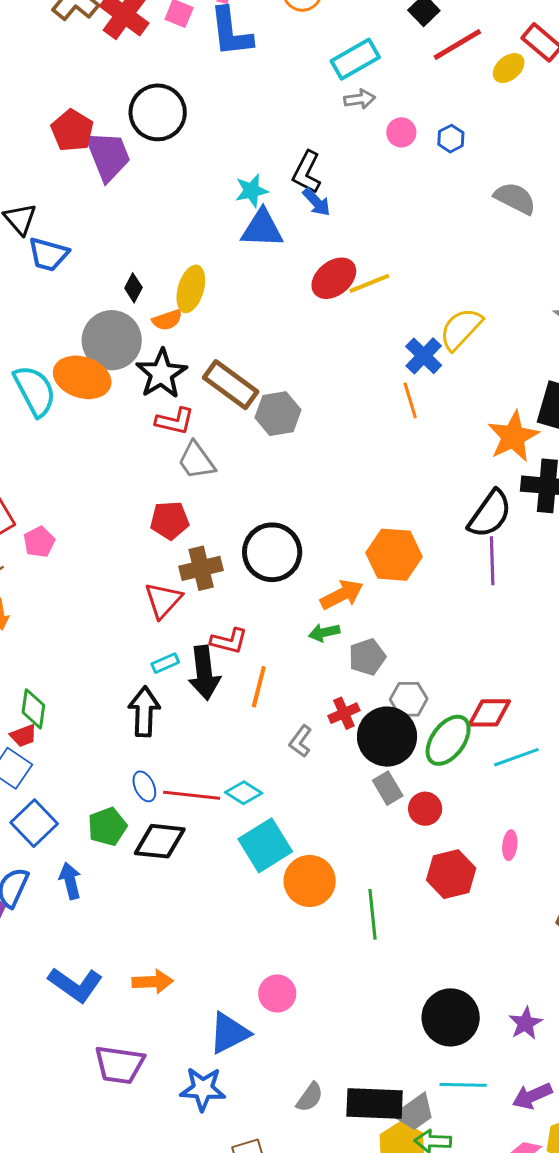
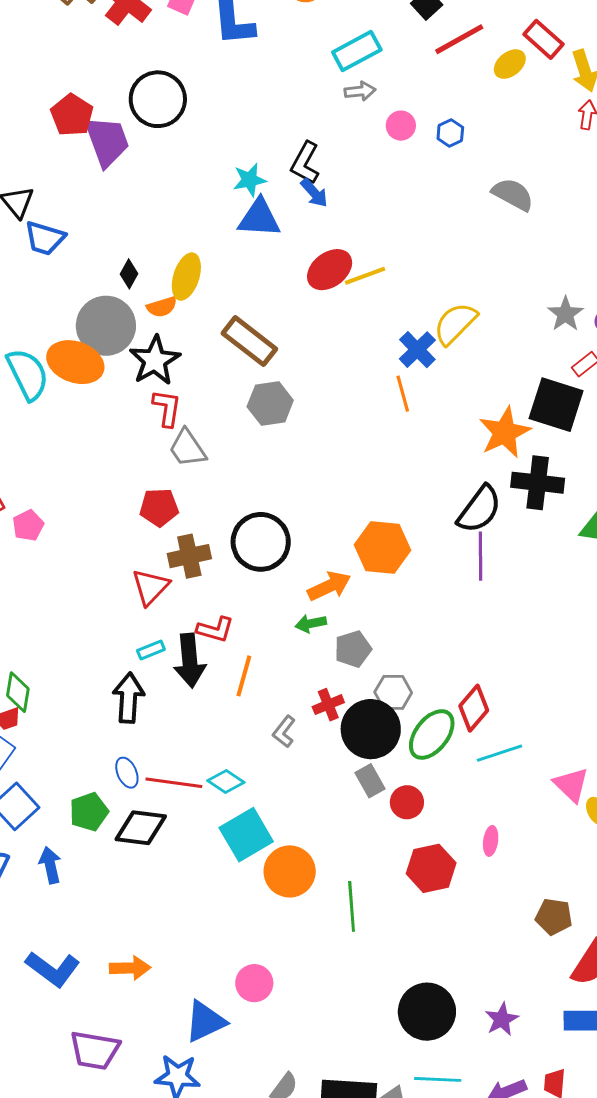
brown rectangle: (231, 385) -> (249, 341), moved
red L-shape: (175, 421) -> (167, 408), turned -96
red diamond: (489, 713) -> (474, 708), turned -51

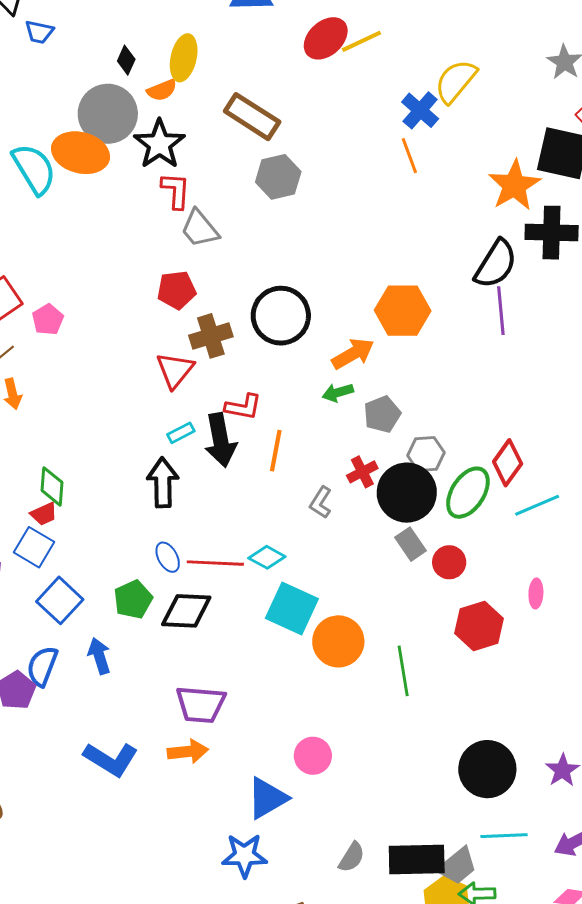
blue trapezoid: (45, 238) -> (39, 32), size x0.7
cyan square: (246, 835) -> (292, 609), turned -30
purple trapezoid: (95, 1050) -> (201, 704), moved

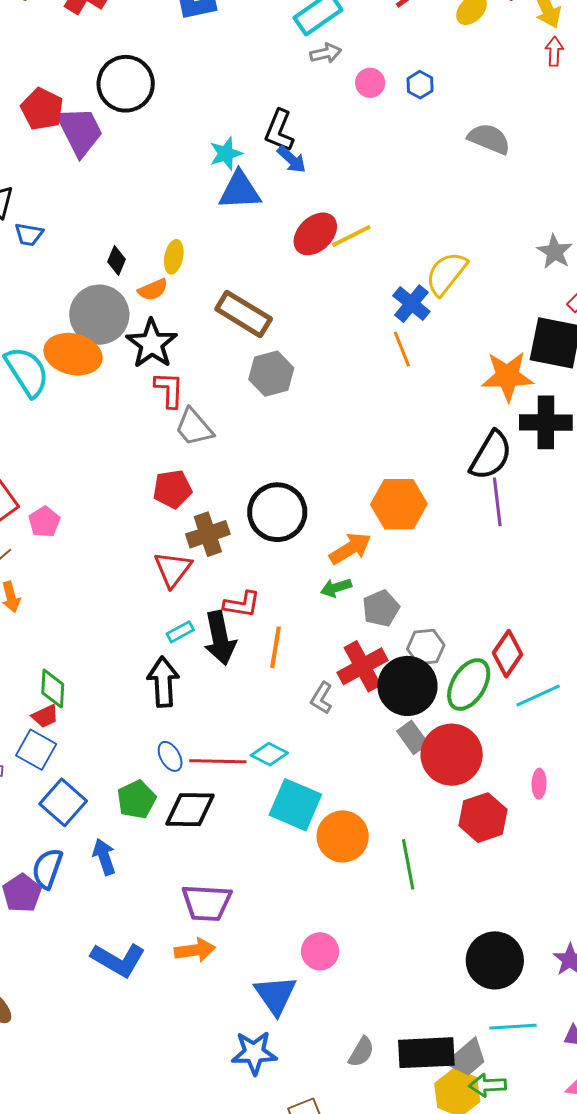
yellow ellipse: (184, 58) -> (174, 257), size x0.7
orange star: (514, 185) -> (507, 376), turned 30
red cross: (362, 472) -> (363, 666), size x1.6
red circle: (449, 562) -> (452, 755), size x1.8
blue triangle: (267, 798) -> (275, 995), turned -33

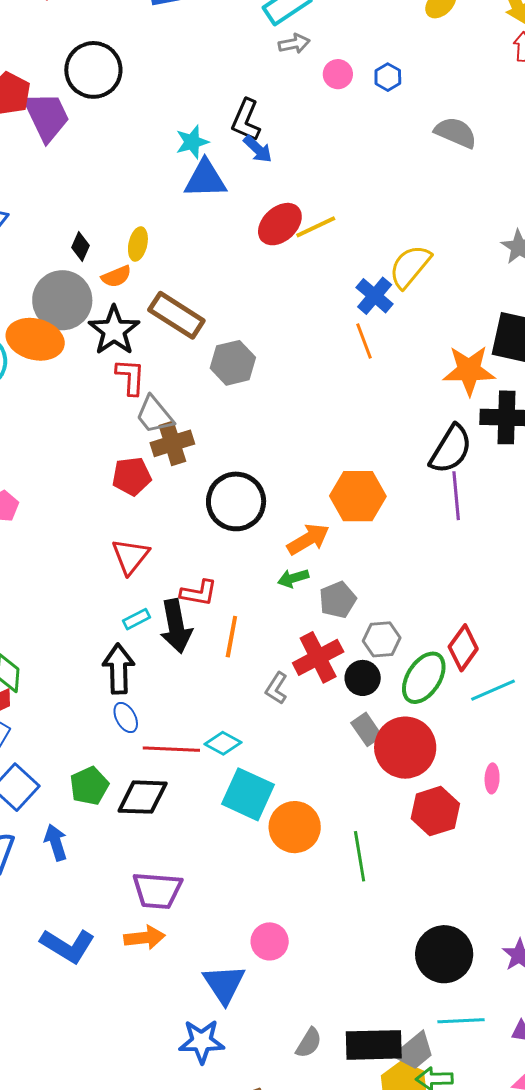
brown rectangle: (244, 314) -> (176, 315), moved
brown cross: (208, 534) -> (172, 443), moved
black circle: (407, 686) -> (363, 678), size x0.6
blue ellipse: (170, 756) -> (126, 718), moved

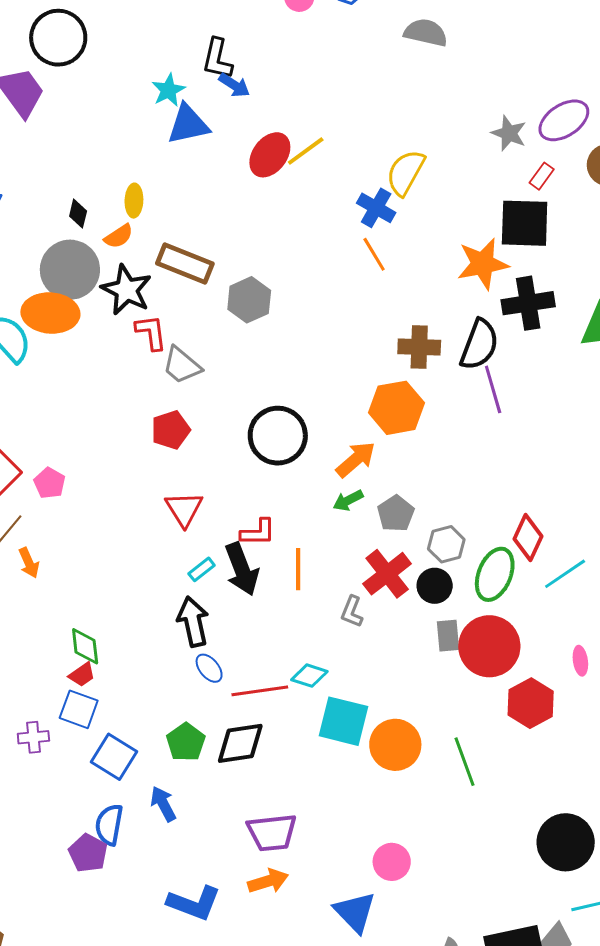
brown cross: (172, 443) -> (419, 347), moved, turned 30
gray rectangle: (367, 729) -> (448, 636), turned 40

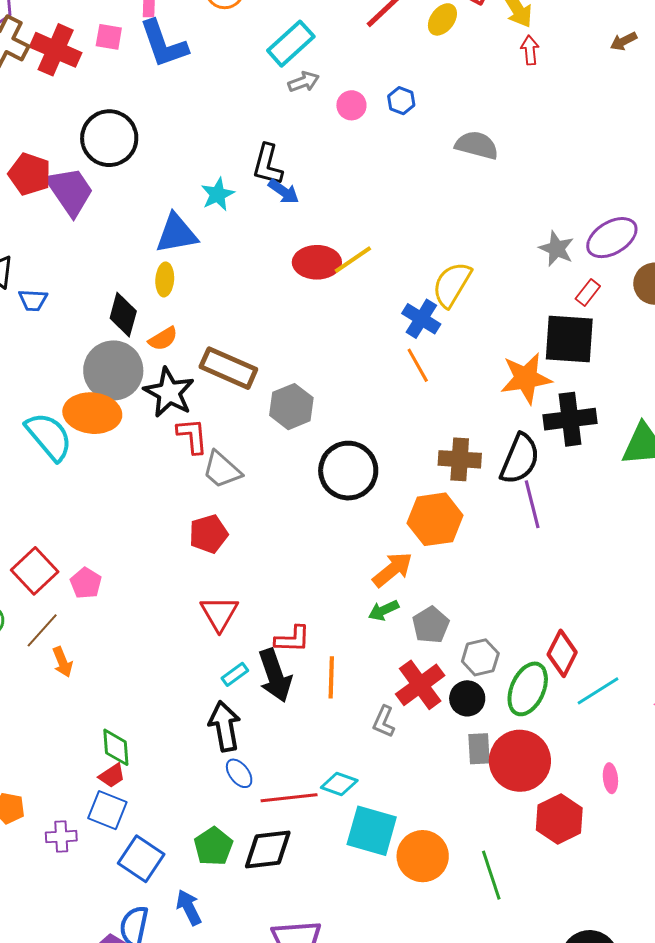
blue triangle: (188, 124) -> (176, 233), moved
red ellipse: (270, 155) -> (317, 262), turned 51
yellow ellipse: (134, 201) -> (165, 279), moved
black diamond: (78, 214) -> (123, 315), size x1.5
black circle: (278, 436) -> (348, 471), moved

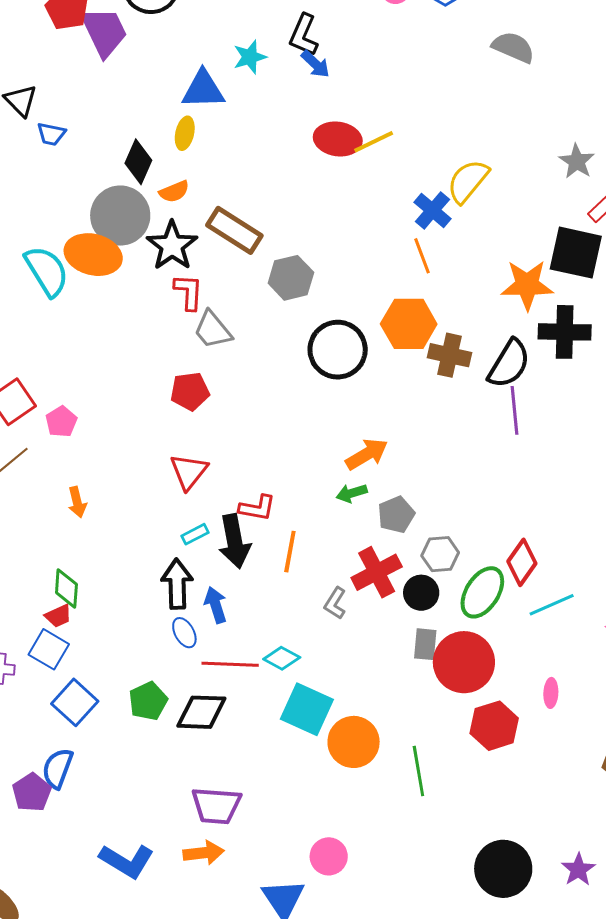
orange hexagon: (435, 519) -> (409, 324), moved
orange arrow: (62, 662) -> (77, 502), moved
blue arrow: (189, 907) -> (216, 605), moved

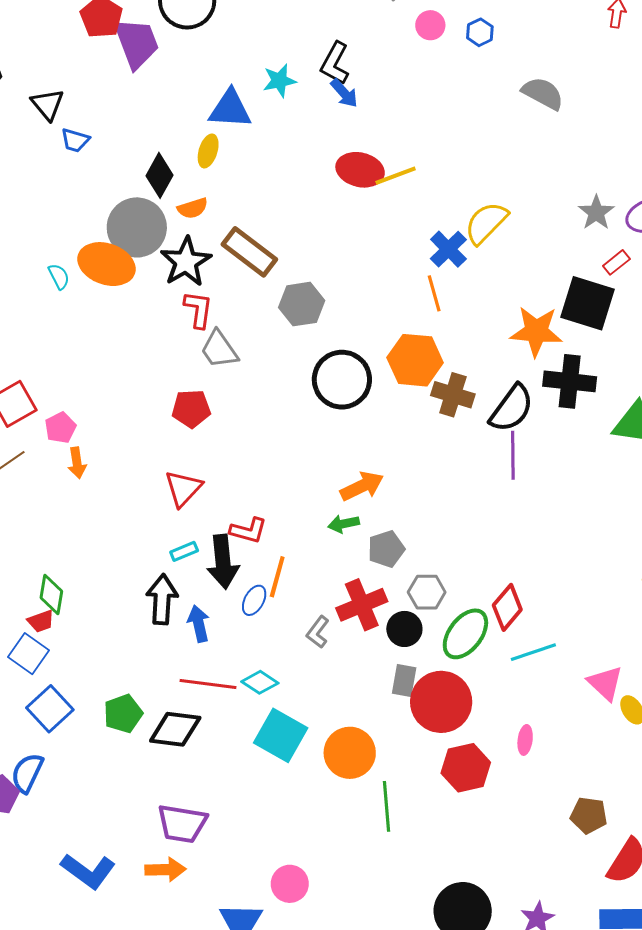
cyan semicircle: (47, 271) -> (59, 277), size x0.5
orange arrow: (77, 502) -> (77, 463), moved
blue ellipse: (184, 633) -> (254, 600), moved, turned 52
orange circle: (354, 742) -> (350, 753), moved

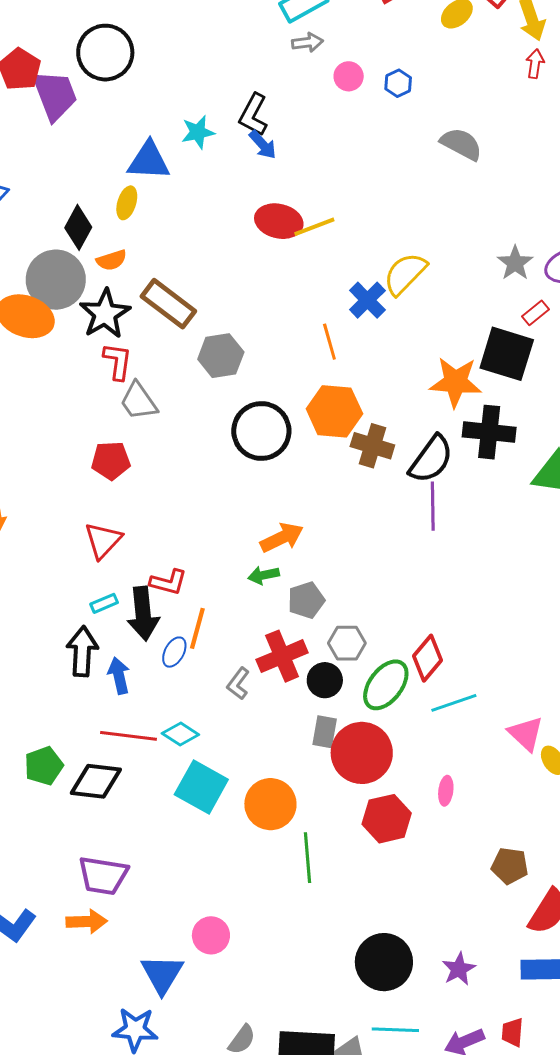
orange line: (434, 293) -> (329, 342), moved

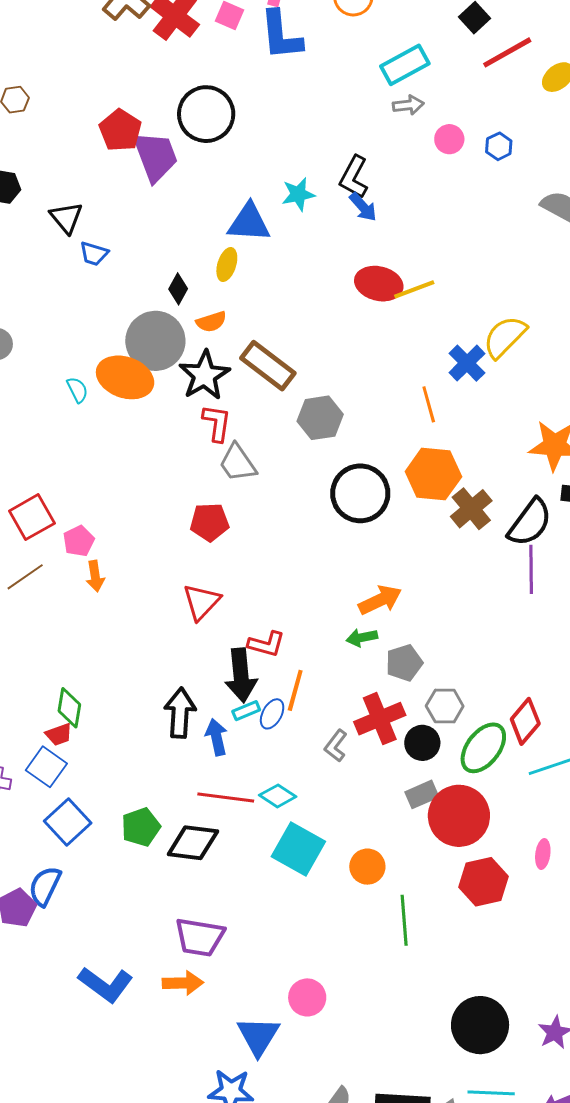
black diamond: (78, 227) -> (178, 289), size x0.7
brown cross: (372, 446) -> (471, 509), turned 33
cyan rectangle: (104, 603) -> (246, 711), moved
gray rectangle: (325, 732) -> (422, 794), turned 56
orange circle: (270, 804) -> (367, 867), size x0.7

